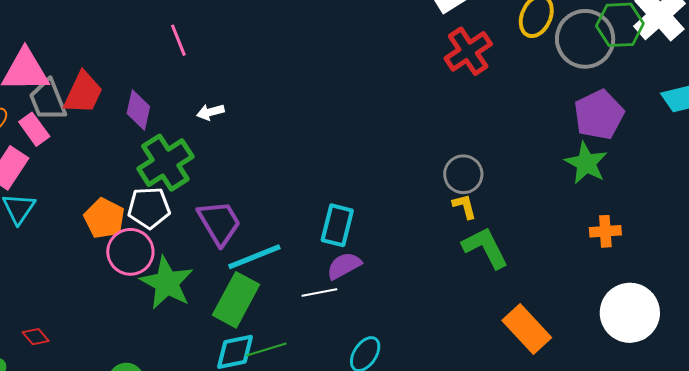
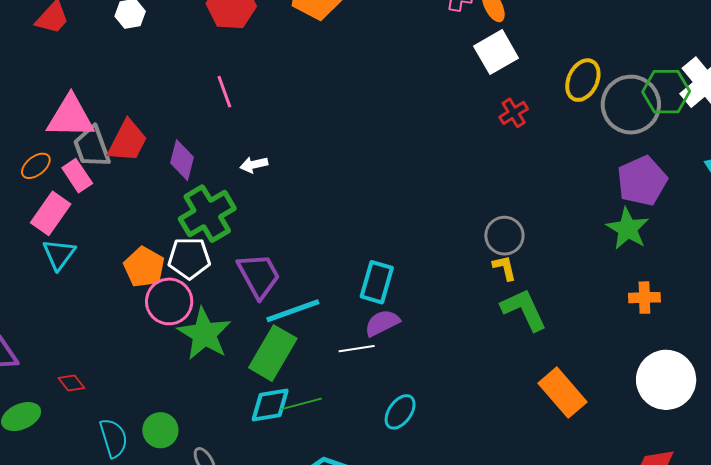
red cross: (468, 51) -> (514, 113), size x0.6

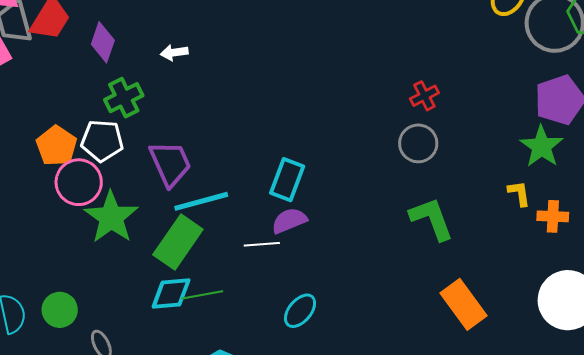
red cross: (514, 113) -> (424, 96), moved
green cross: (207, 214) -> (124, 98), size x0.7
yellow L-shape: (505, 268) -> (519, 193), moved

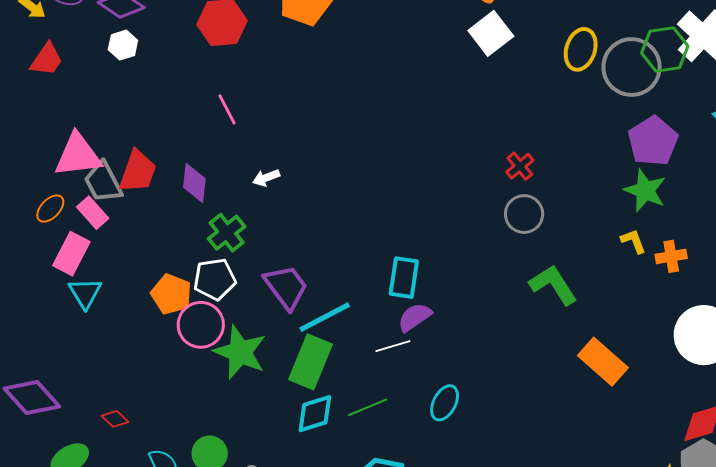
green line: (202, 295) -> (368, 407), moved

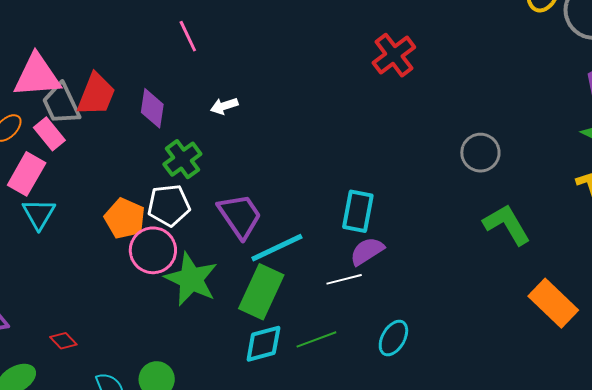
red cross: (520, 166) -> (394, 55), moved, size x1.5

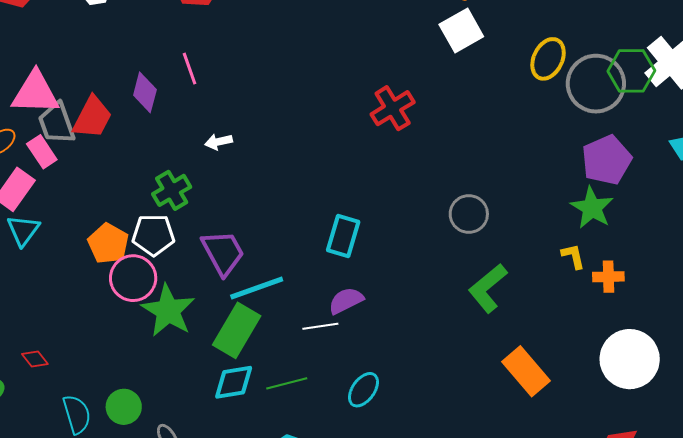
purple diamond: (152, 108) -> (145, 92), moved
cyan rectangle: (358, 211) -> (343, 236), moved
green L-shape: (507, 224) -> (488, 288), turned -105

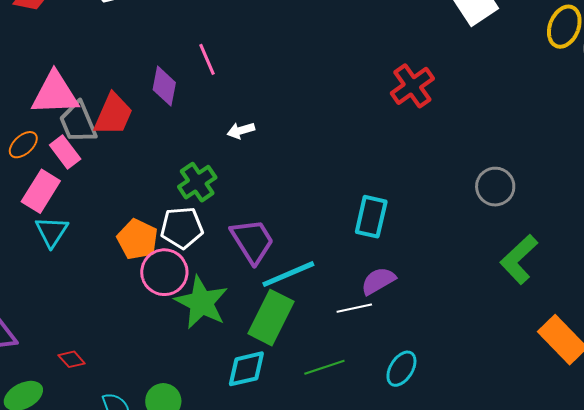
cyan diamond: (234, 382) -> (246, 369), moved

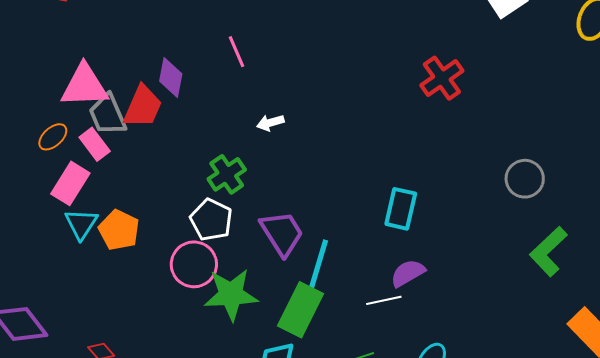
purple diamond: (164, 86) -> (171, 78), moved
white pentagon: (182, 228) -> (211, 220), turned 30
orange pentagon: (137, 239) -> (119, 230), moved
cyan line: (288, 274) -> (318, 266), turned -50
green star: (201, 302) -> (231, 295), turned -30

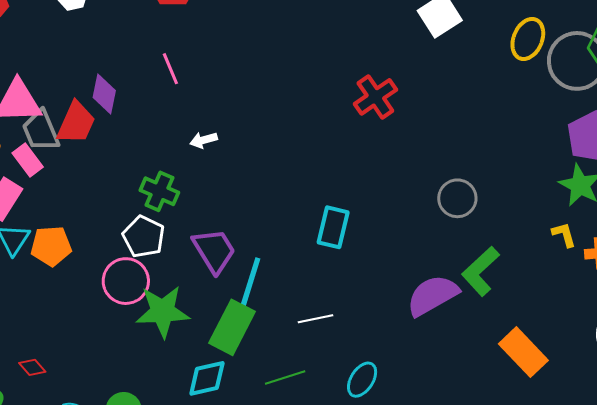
green cross: (227, 174) -> (159, 191), turned -33
orange pentagon: (119, 230) -> (51, 246), turned -30
purple semicircle: (408, 273) -> (432, 295), moved, size x1.5

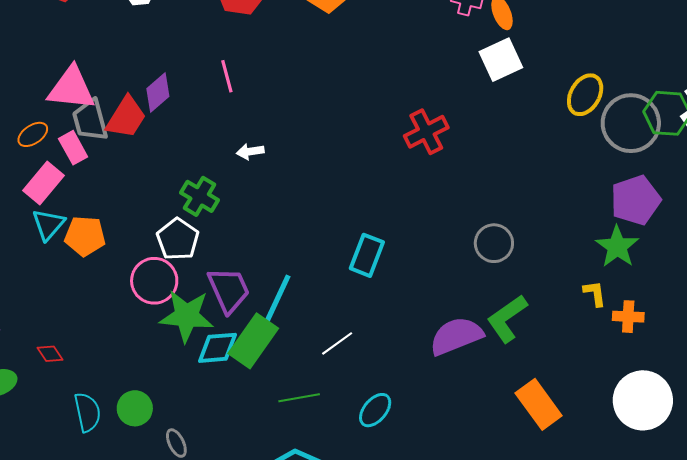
purple diamond: (104, 94) -> (158, 93), turned 30
purple trapezoid: (214, 251) -> (229, 290), moved
white line: (315, 319) -> (337, 343), turned -32
cyan diamond: (207, 378) -> (218, 348), moved

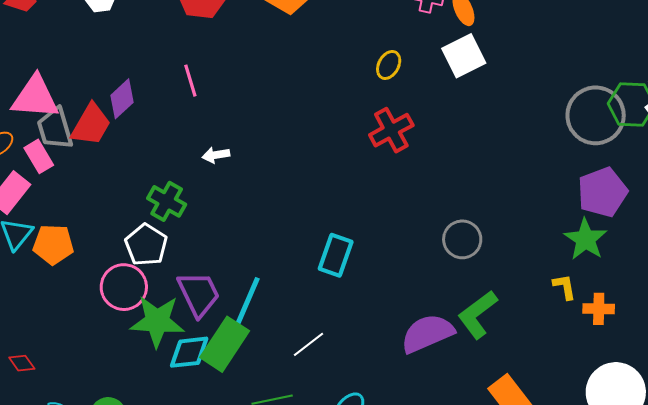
yellow ellipse: (585, 95) -> (389, 65), moved, size x0.7

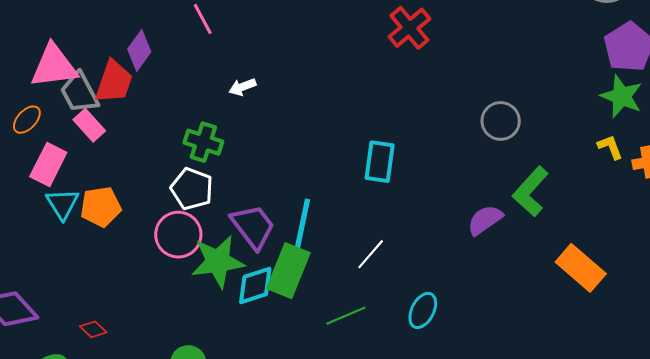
pink rectangle: (39, 156) -> (89, 125), moved
purple semicircle: (427, 333) -> (485, 220), size x0.7

